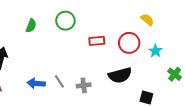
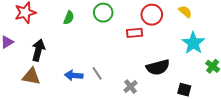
red circle: (129, 43) -> (152, 15), moved
cyan star: (155, 51) -> (193, 43), size x1.6
gray cross: (84, 85) -> (131, 87), moved, turned -32

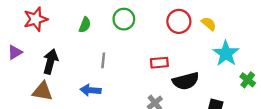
yellow semicircle: (185, 12) -> (209, 24), moved
red rectangle: (135, 33) -> (159, 63), moved
gray line: (97, 73) -> (103, 60), moved, turned 40

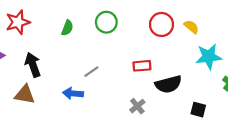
cyan star: (226, 53) -> (209, 57), turned 30
gray line: (103, 60) -> (91, 72), moved, turned 49
black arrow: (50, 62) -> (33, 65), turned -35

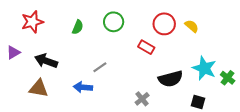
cyan star: (209, 57) -> (204, 68), moved, turned 30
black arrow: (33, 65) -> (46, 61), turned -50
red rectangle: (142, 66) -> (146, 47), moved, turned 35

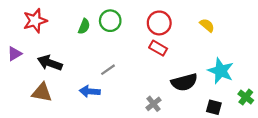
green circle: (114, 22) -> (110, 21), moved
red circle: (164, 24) -> (159, 23), moved
green cross: (228, 78) -> (246, 97), moved

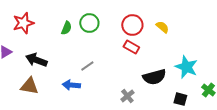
yellow semicircle: (207, 25) -> (162, 27), moved

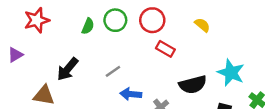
red circle: (132, 25) -> (152, 20), moved
black arrow: (36, 60) -> (68, 69), moved, turned -70
blue arrow: (71, 85) -> (131, 94), moved

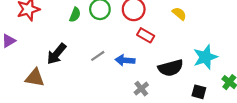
cyan star: (231, 73) -> (205, 57), turned 30
blue arrow: (131, 94) -> (125, 60), moved

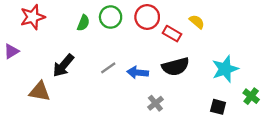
red rectangle: (146, 35) -> (172, 34), moved
black semicircle: (171, 68) -> (176, 67), moved

